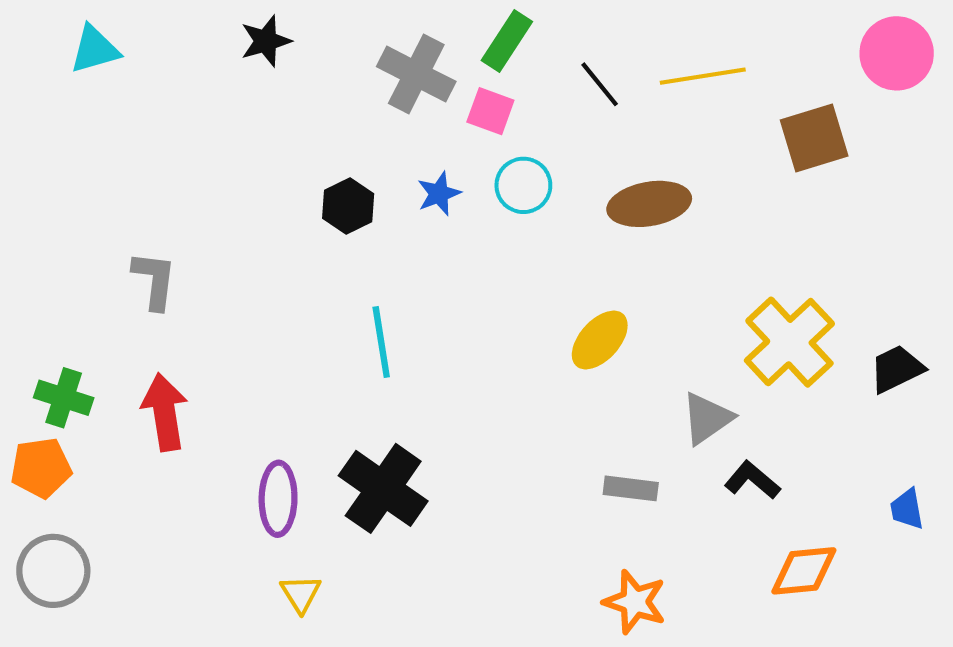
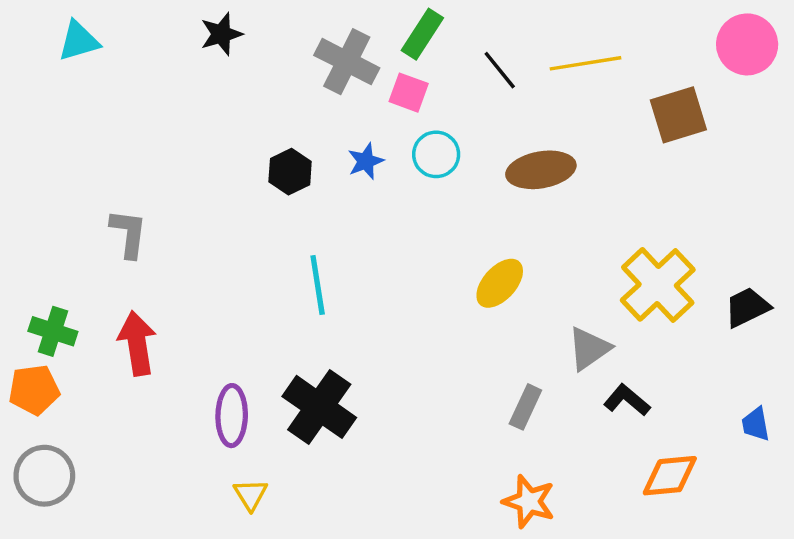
gray rectangle: (631, 488) -> (525, 407), turned -72

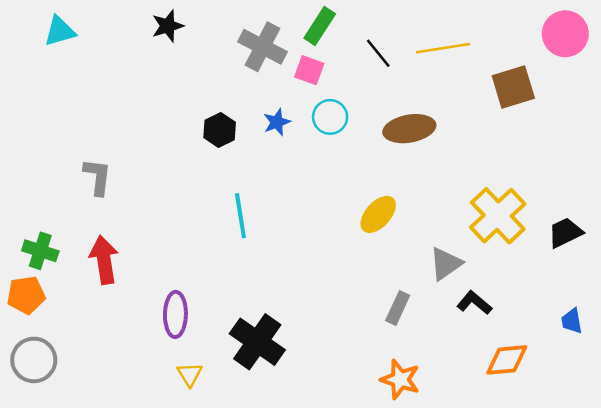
black cross: (319, 407) -> (257, 342), moved

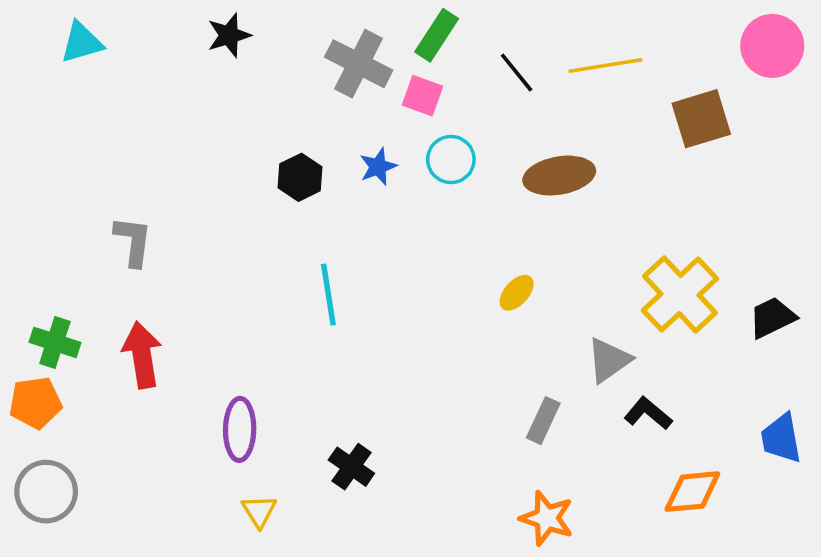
yellow ellipse: (378, 214) -> (517, 293), size x0.7
blue trapezoid: (572, 321) -> (781, 438), size x1.4
black cross: (257, 342) -> (351, 467), size x0.6

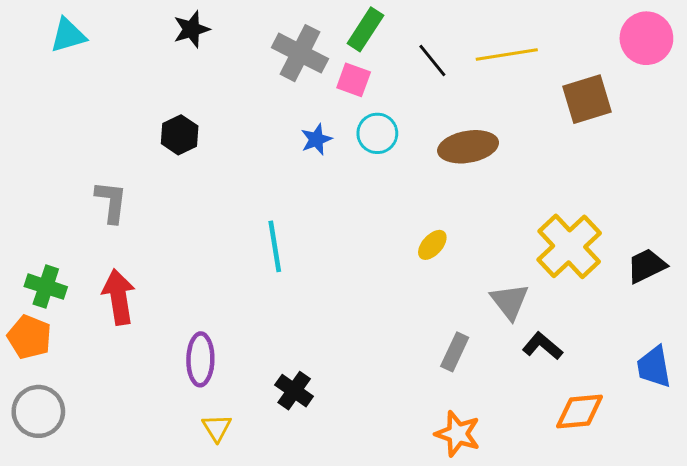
black hexagon: (300, 177) -> (180, 135), moved
gray triangle: (609, 360) -> (510, 301), turned -33
orange pentagon: (35, 403) -> (29, 337), turned 30

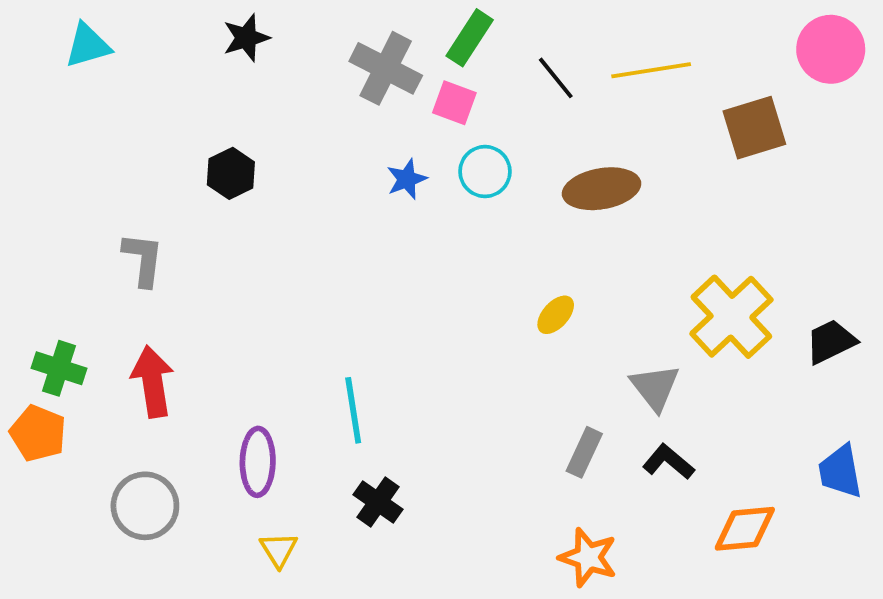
cyan line: (275, 246) -> (353, 410), moved
black L-shape: (542, 346) -> (668, 462), moved
gray circle: (38, 411) -> (145, 506), moved

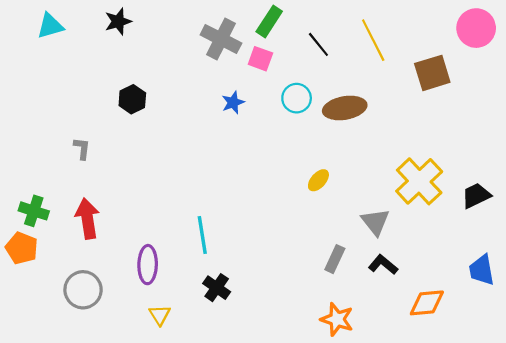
black star: (246, 38) -> (118, 21), moved
yellow line: (651, 70) -> (373, 40), turned 72
cyan circle: (485, 172) -> (297, 98), moved
gray L-shape: (143, 259) -> (82, 149), size x0.7

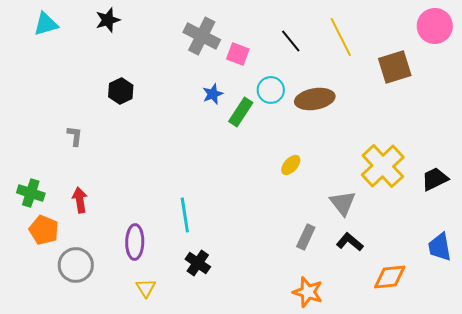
green rectangle: (269, 21) -> (241, 112), moved
red arrow: (87, 219) -> (80, 200), size x0.7
orange pentagon: (22, 248) -> (44, 230), moved

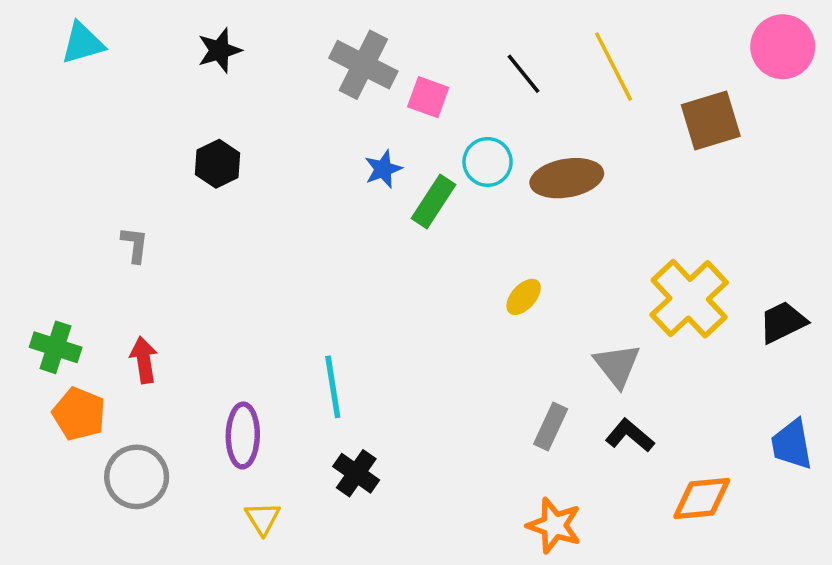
black star: (108, 20) -> (219, 50), moved

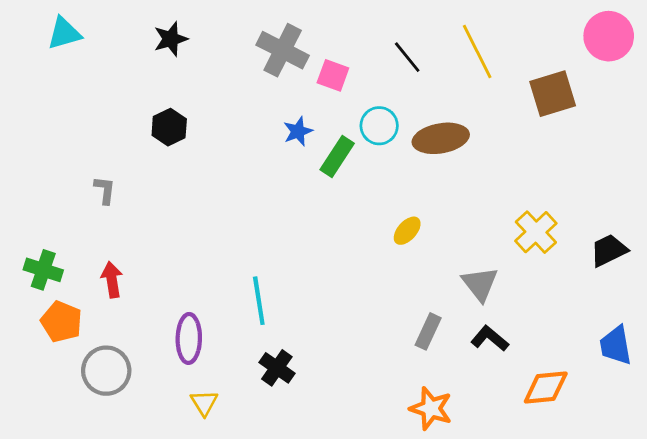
yellow cross: (689, 299) -> (536, 232), size x0.7

